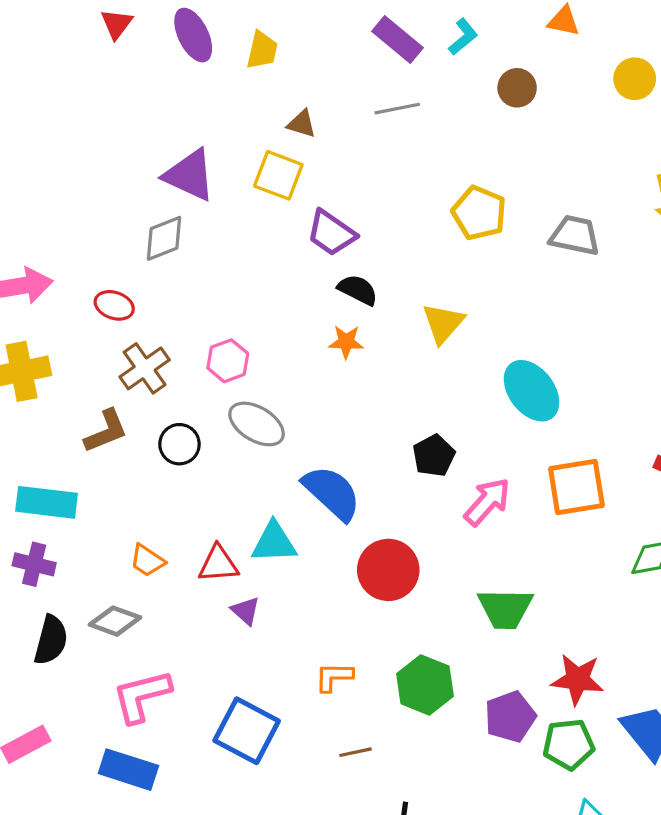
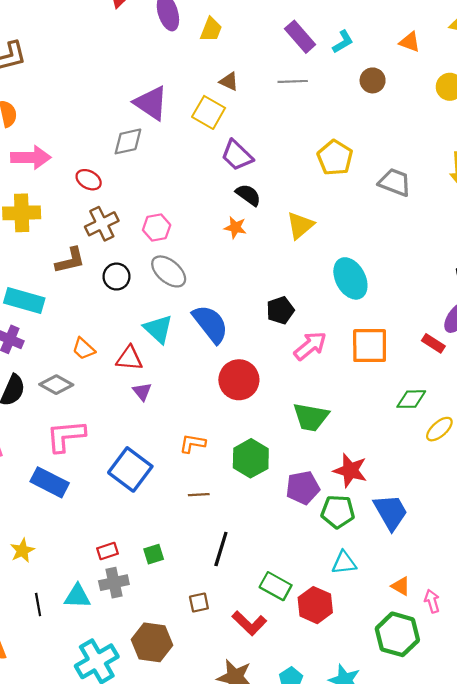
cyan triangle: (274, 542) -> (158, 329), moved, turned 36

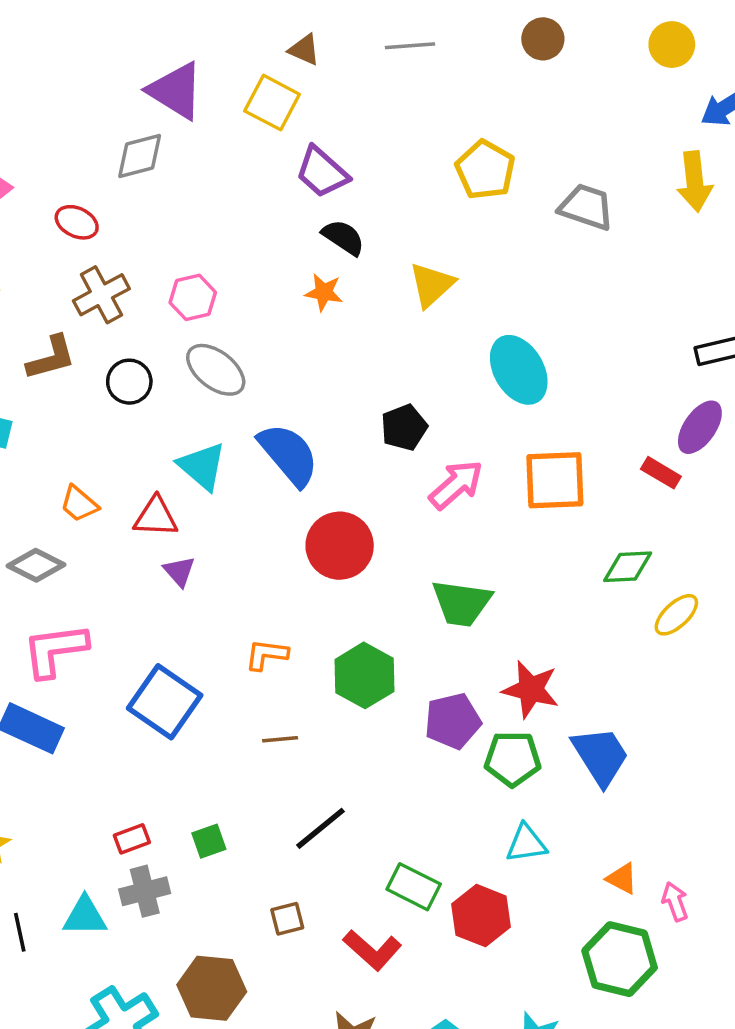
black line: (221, 549) -> (320, 828), turned 36

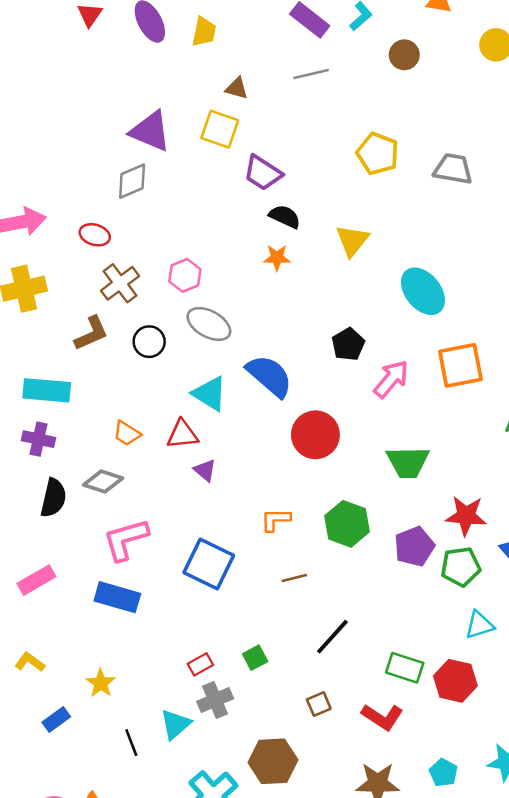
cyan triangle: (85, 916) -> (175, 724), turned -32

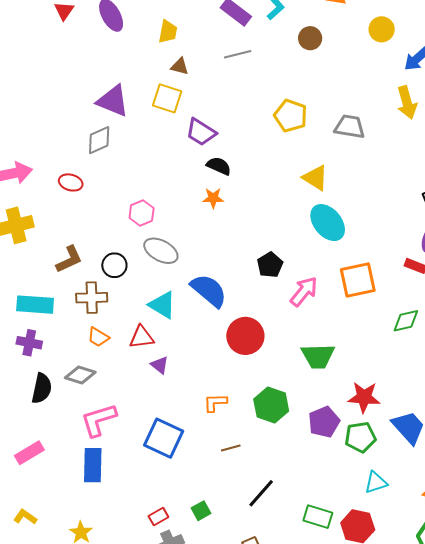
yellow trapezoid: (204, 32) -> (168, 32), moved
yellow triangle: (352, 241) -> (315, 178), moved, turned -36
brown cross: (120, 283) -> (92, 298), moved, turned 36
blue rectangle: (117, 597) -> (93, 465), turned 76

